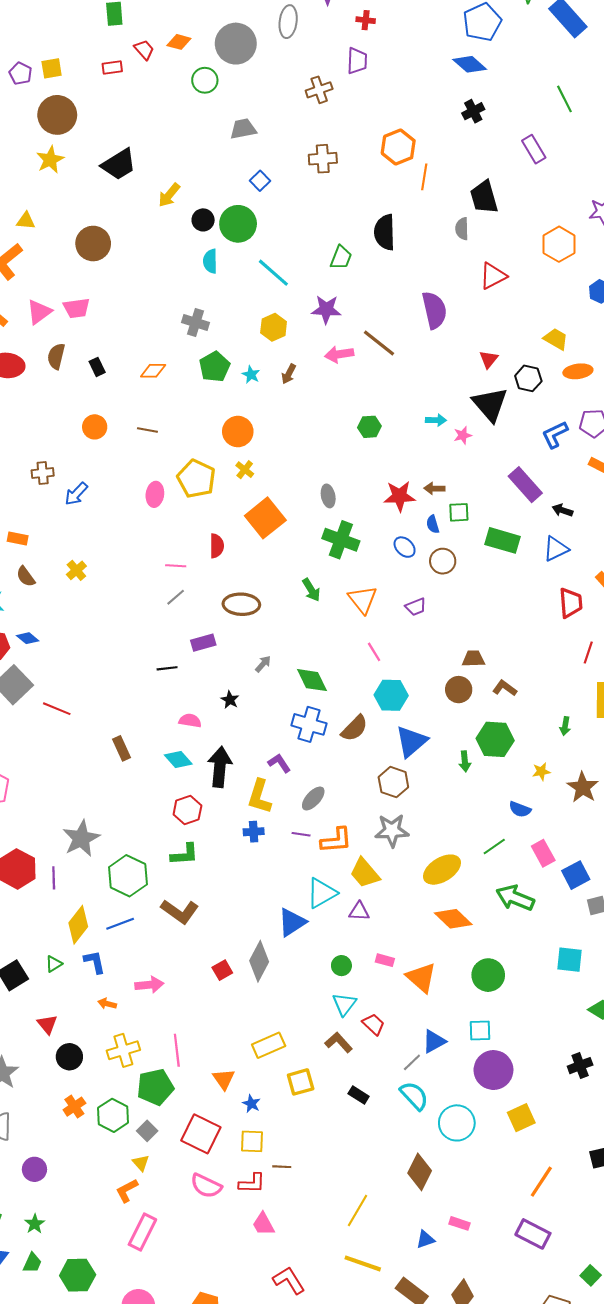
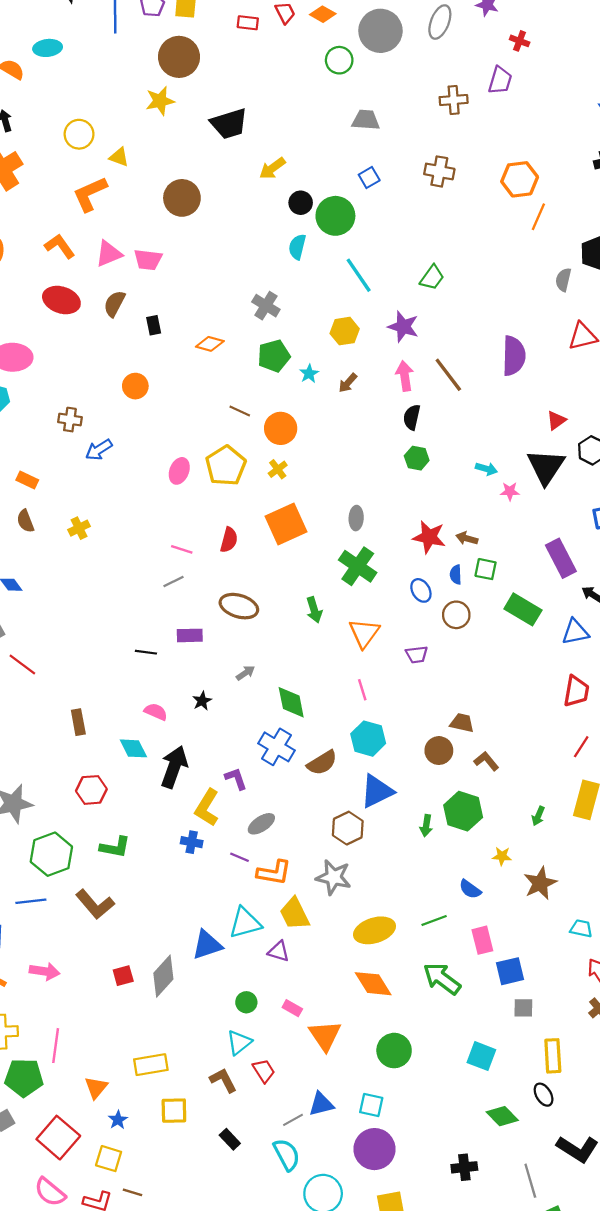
black semicircle: (385, 232) -> (412, 417), moved, size x0.7
pink arrow: (339, 354) -> (405, 376), turned 76
brown line: (147, 430) -> (240, 411), moved
red hexagon: (187, 810) -> (91, 790), moved

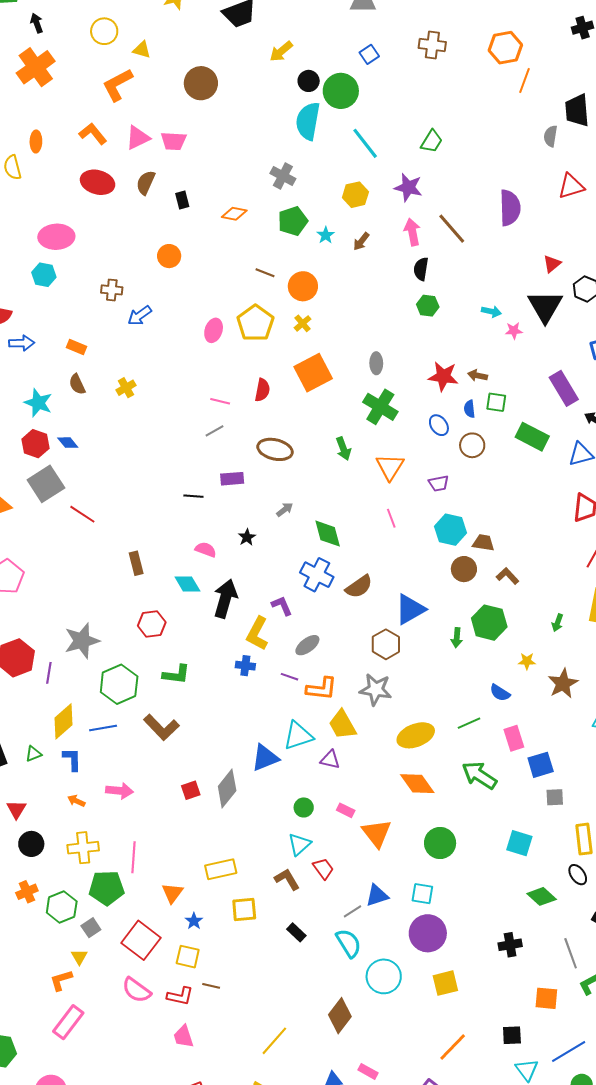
cyan semicircle: (297, 247) -> (308, 121), size x1.6
cyan hexagon: (368, 739) -> (450, 530), moved

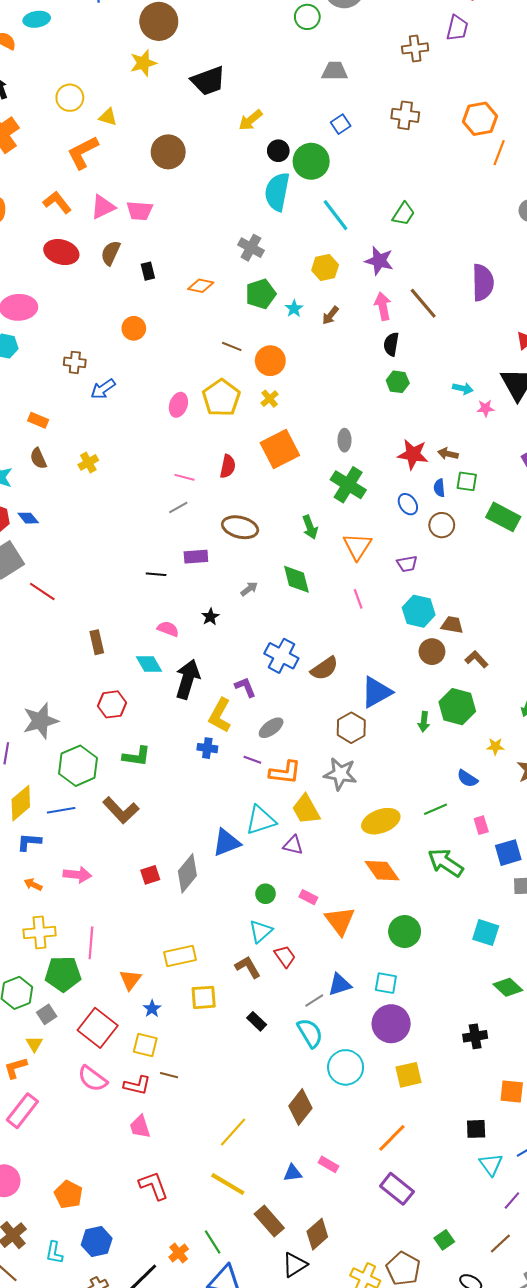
green diamond: (328, 534) -> (296, 579), moved
pink rectangle: (514, 738) -> (481, 825), size x0.7
blue L-shape: (72, 759) -> (29, 842), turned -85
orange line: (453, 1047) -> (392, 1138), moved

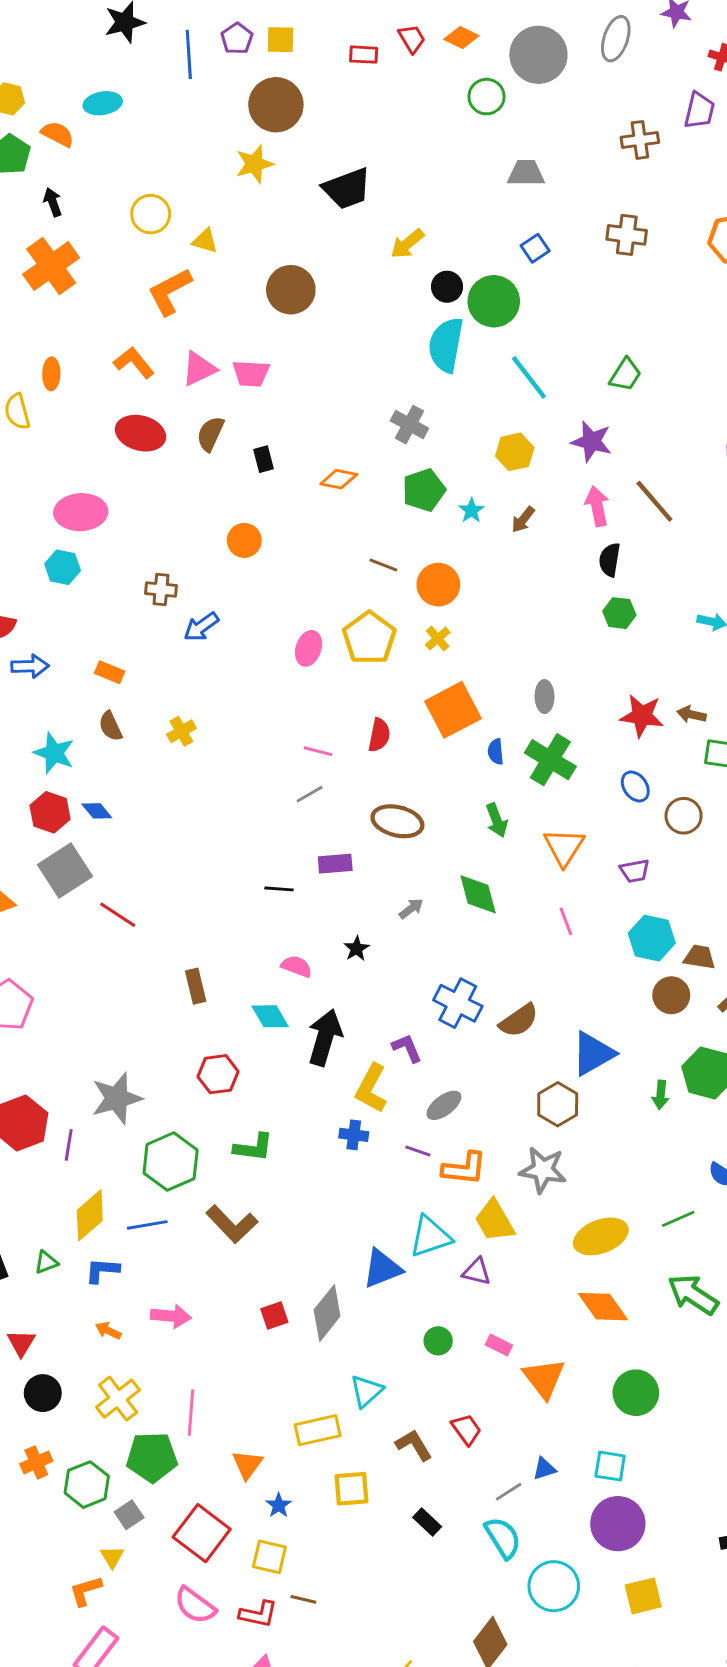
blue semicircle: (439, 488) -> (496, 752), moved
cyan triangle: (261, 931) -> (366, 1391), moved
yellow cross: (40, 932) -> (118, 1399), turned -32
blue triangle: (340, 985) -> (544, 1469), size x0.7

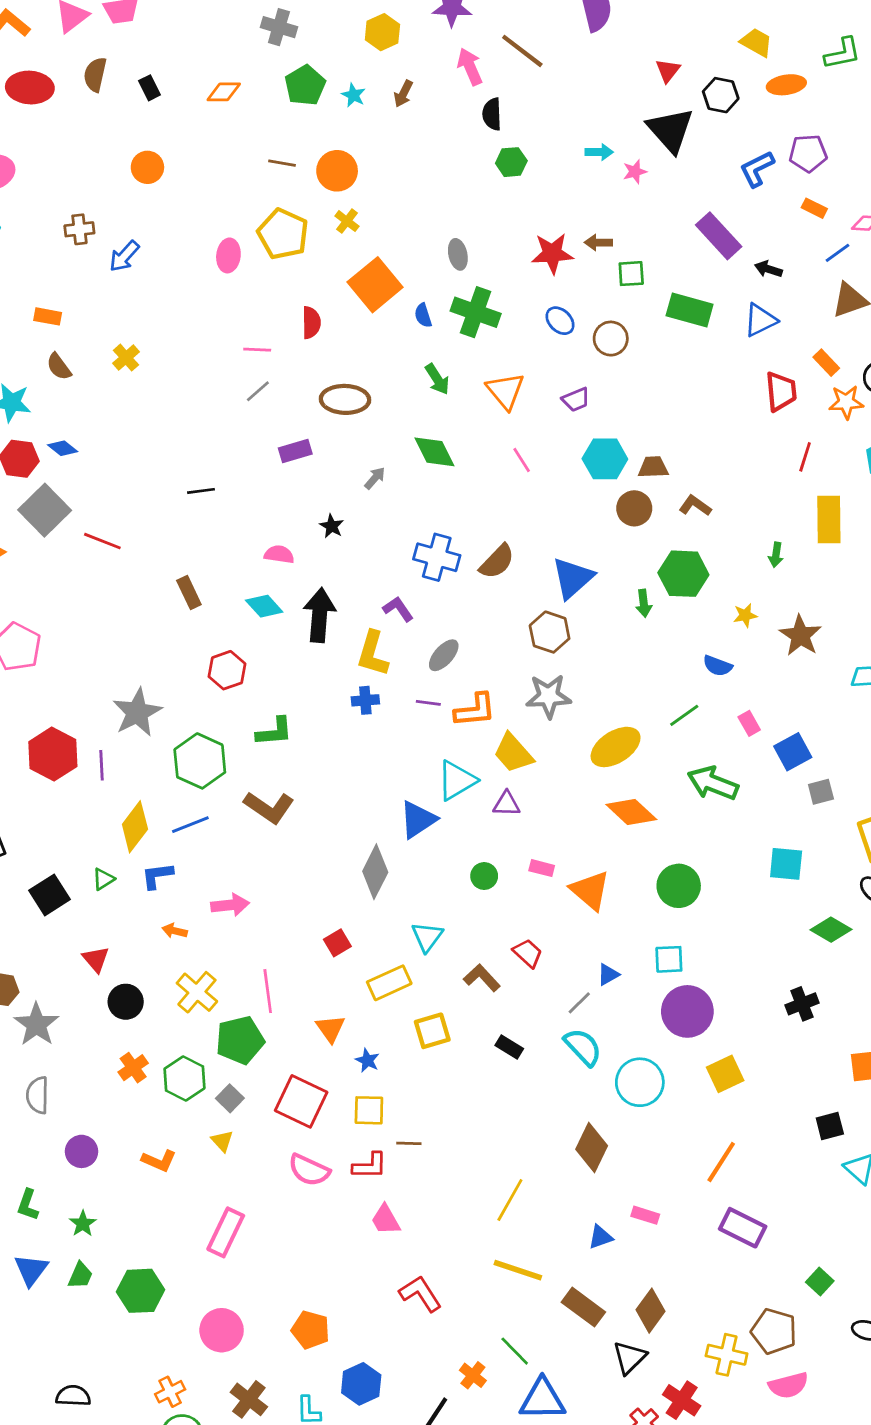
black line: (279, 889) -> (201, 491), moved
red square: (274, 1315) -> (337, 943), moved
orange L-shape: (86, 1591) -> (159, 1161), moved, turned -128

